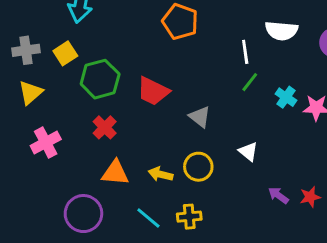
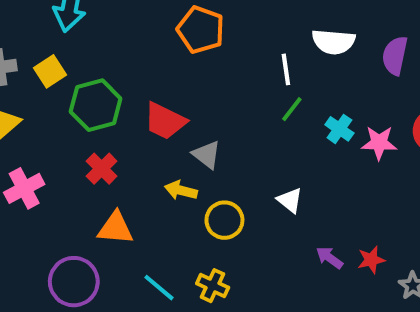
gray triangle: (200, 117) -> (207, 155), moved
yellow arrow: (161, 174) -> (181, 190), moved
yellow cross: (189, 217) -> (213, 286), turned 30

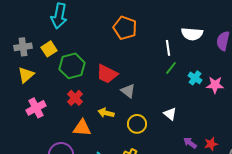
yellow arrow: (181, 190) -> (106, 113), moved

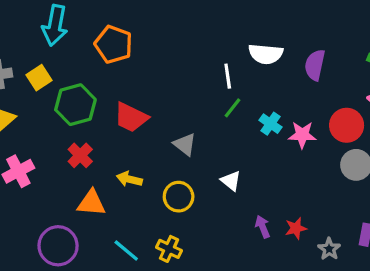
orange pentagon: (125, 28) -> (114, 44), moved
gray triangle: (128, 91) -> (185, 144), moved
purple arrow: (190, 143) -> (263, 227), turned 32

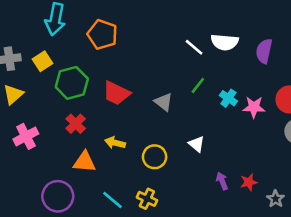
white line: (228, 76) -> (194, 47), moved, turned -42
gray triangle: (185, 144) -> (163, 102), moved

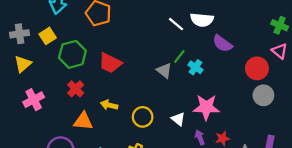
purple semicircle: (264, 51) -> (222, 44), moved, turned -66
cyan cross: (228, 98) -> (195, 67), moved
gray triangle: (163, 102) -> (164, 71), moved
pink star: (254, 107) -> (206, 107), moved, size x1.4
white triangle: (197, 144) -> (178, 119), moved

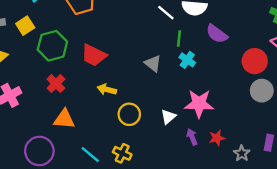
green line: (179, 56) -> (179, 39), moved, turned -32
yellow arrow: (109, 105) -> (107, 89), moved
white triangle: (178, 119) -> (168, 117), turned 40

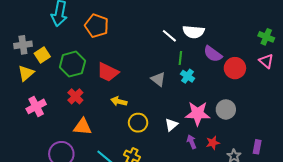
yellow square: (25, 26) -> (42, 55), moved
red circle: (255, 61) -> (235, 68), moved
gray circle: (262, 91) -> (226, 109), moved

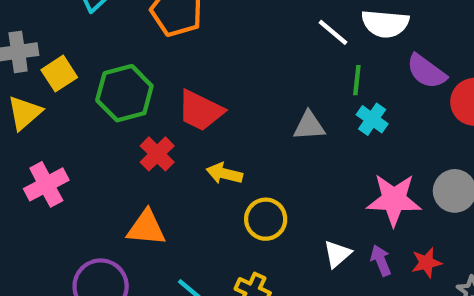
gray triangle: (158, 79) -> (309, 126), turned -42
red cross: (75, 96) -> (157, 154), moved
white triangle: (171, 125) -> (337, 254), moved

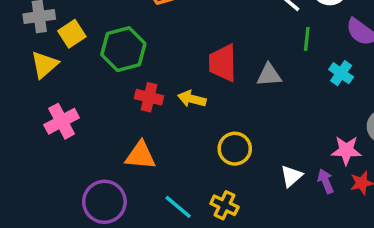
red trapezoid: (201, 111) -> (223, 63), moved, turned 63
cyan cross: (372, 119) -> (341, 73), moved
red cross: (157, 154) -> (149, 97), turned -32
yellow arrow: (224, 174) -> (192, 99), moved
pink star: (394, 200) -> (346, 150), moved, size x0.7

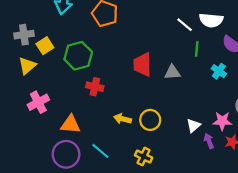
yellow arrow: (192, 99) -> (123, 119), moved
orange triangle: (140, 155) -> (70, 124), moved
white triangle: (291, 176) -> (193, 125), moved
cyan line: (178, 207) -> (100, 151), moved

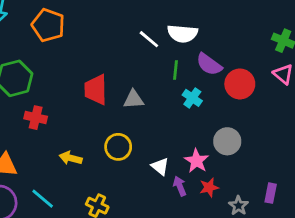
green line: (197, 49) -> (176, 70), moved
yellow circle: (150, 120) -> (118, 147), moved
pink star: (222, 121) -> (196, 161), turned 30
white triangle: (193, 125) -> (160, 166), turned -40

